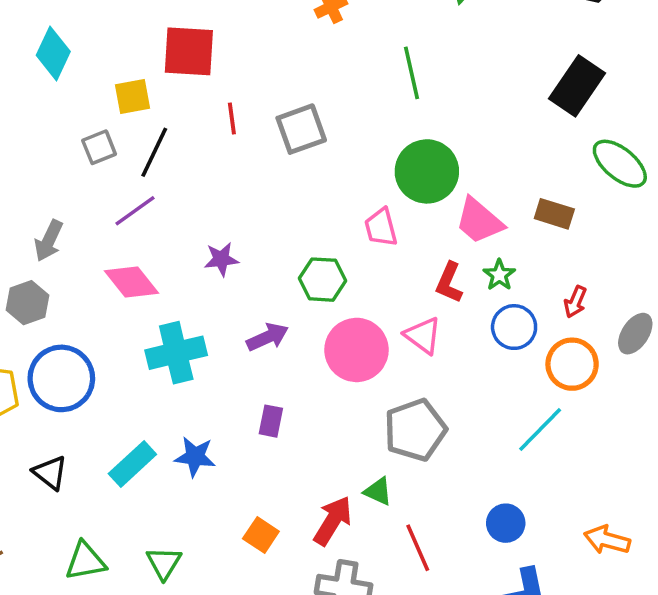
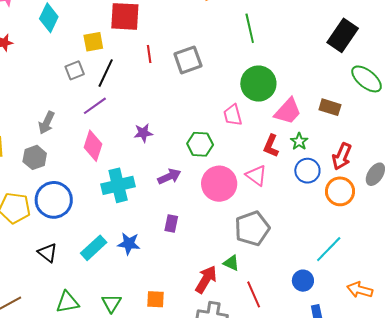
pink trapezoid: (479, 221) -> (288, 111), turned -88
pink diamond: (132, 282) -> (93, 146), turned 56
red arrow: (575, 302) -> (342, 156), size x1.5
cyan line: (540, 429) -> (329, 249), moved
orange square: (261, 535) -> (156, 299), moved, turned -30

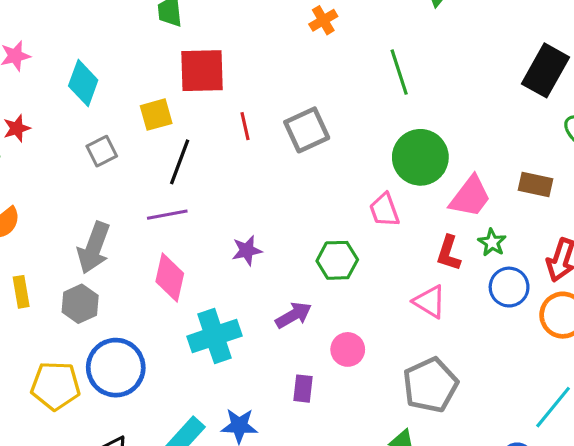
gray square: (75, 70) -> (102, 151), moved
purple line: (95, 106) -> (167, 215), turned 30
gray arrow: (46, 123) -> (94, 248), size x1.4
pink circle: (219, 184) -> (348, 349), moved, size x0.6

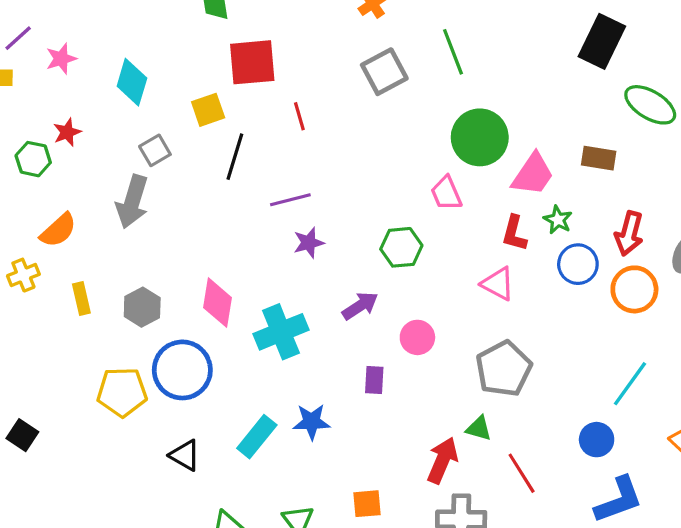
gray square: (307, 130) -> (384, 72), moved
purple line: (167, 215) -> (290, 200), moved
gray arrow: (94, 248) -> (132, 202), moved
pink diamond: (170, 277) -> (218, 303), moved

